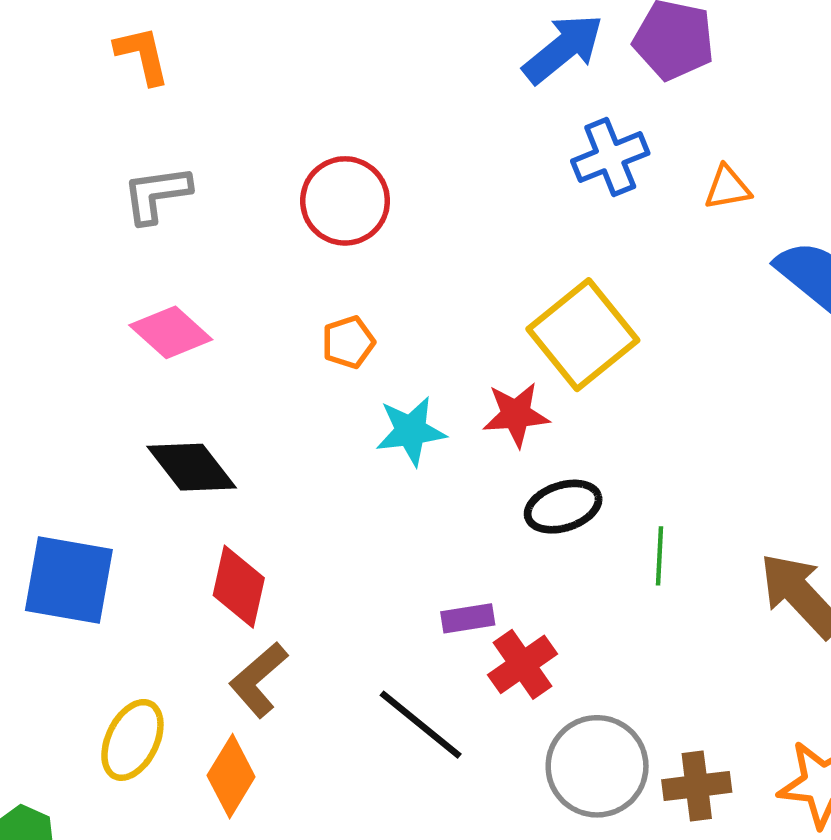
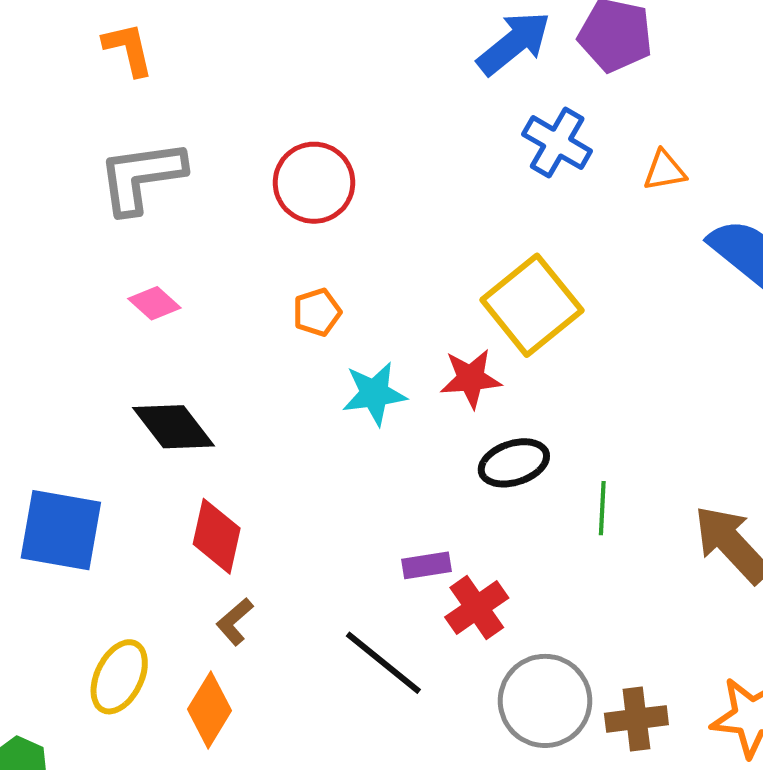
blue cross: (610, 157) -> (557, 143), turned -38
gray L-shape: (157, 194) -> (141, 177), size x1.4
pink diamond: (171, 332) -> (154, 303), size x0.7
brown L-shape: (258, 680) -> (235, 622), size x0.7

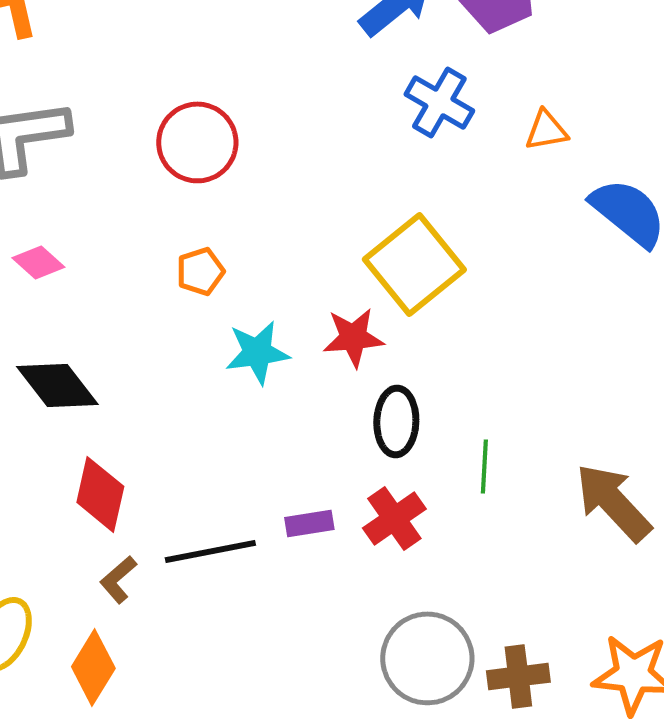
black ellipse: (514, 463) -> (396, 421), turned -70
red cross: (477, 608) -> (394, 518), moved
black line: (383, 663) -> (210, 551), moved, turned -50

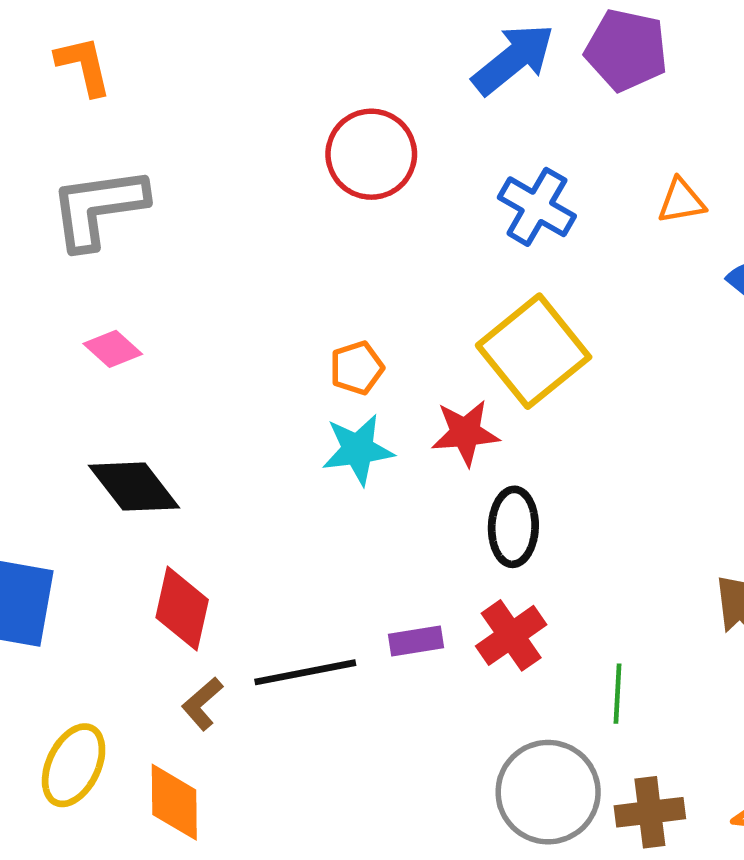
blue cross: (439, 102) -> (537, 207), moved
red circle: (197, 142) -> (371, 154), moved
orange pentagon: (200, 271) -> (357, 368), moved
green line: (484, 466) -> (617, 694), moved
orange diamond: (93, 667) -> (174, 802), turned -32

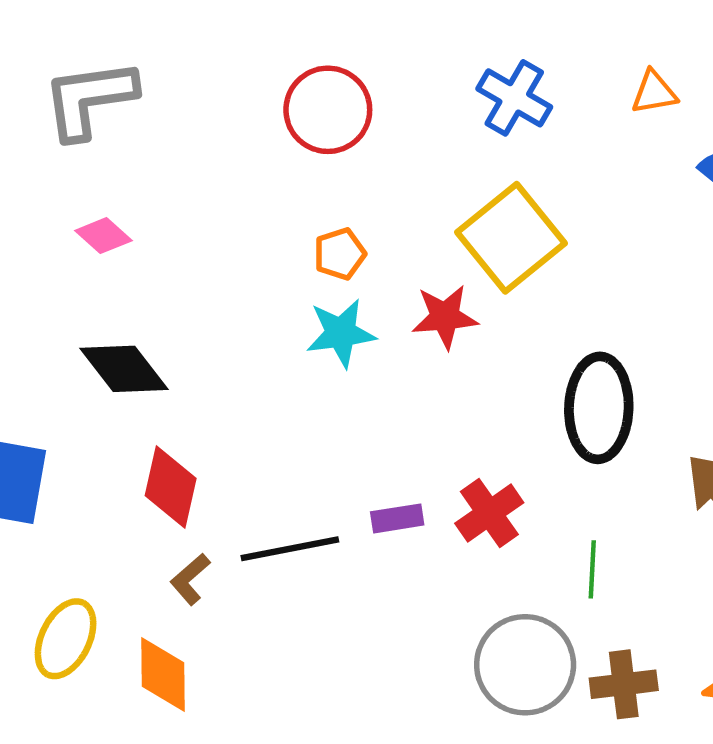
red circle: (371, 154) -> (328, 110), moved
black ellipse: (513, 527) -> (599, 408), moved, size x1.4

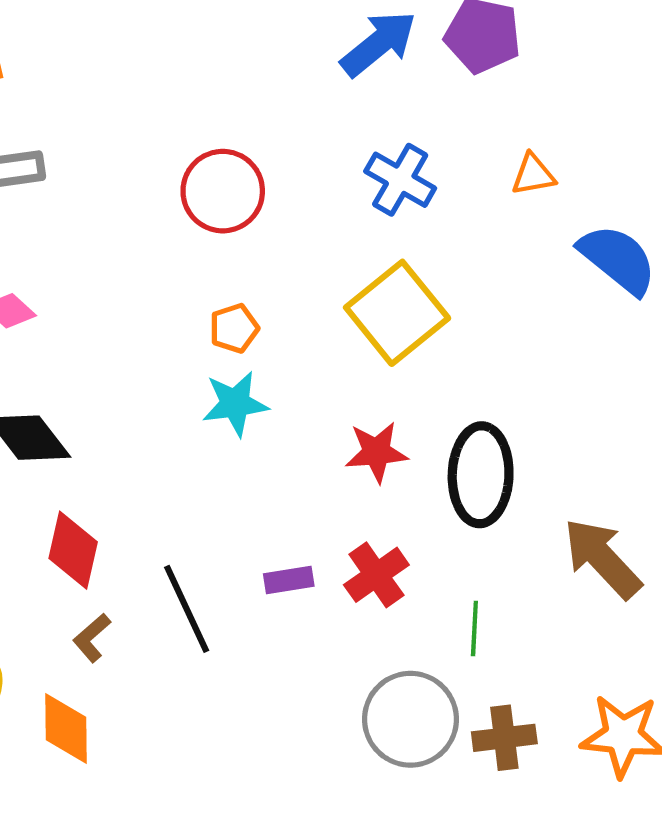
red star: (445, 317) -> (376, 452), moved
black line: (290, 549) -> (187, 609), turned 76

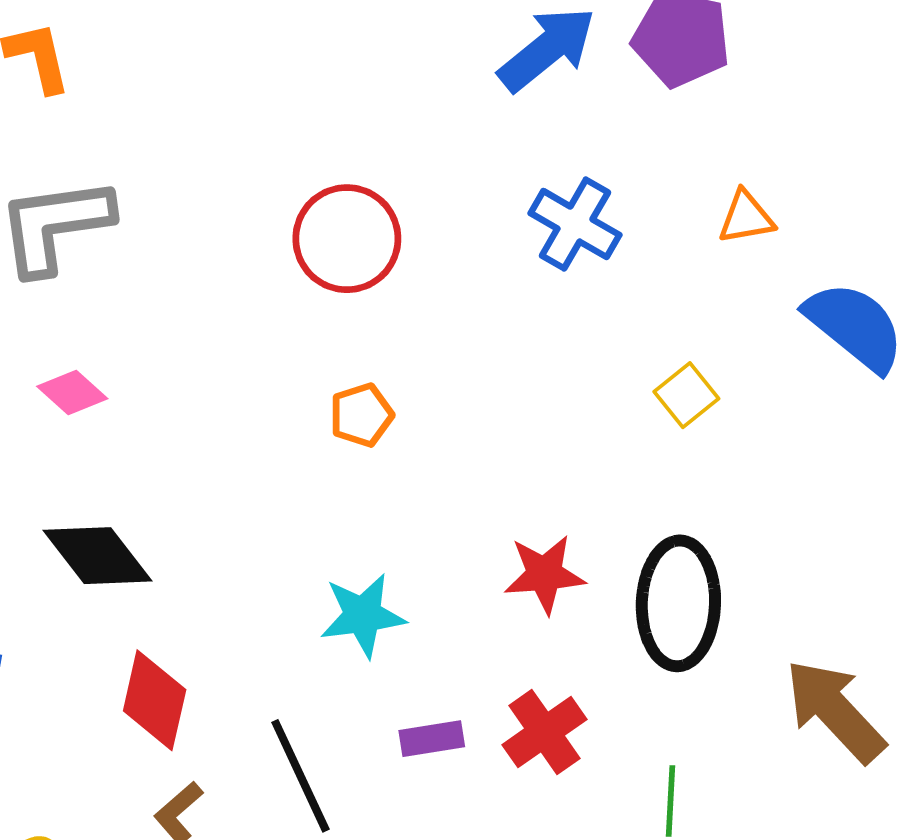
yellow square: (397, 313) -> (686, 395), moved, size x0.5
cyan star: (235, 404) -> (363, 615), moved

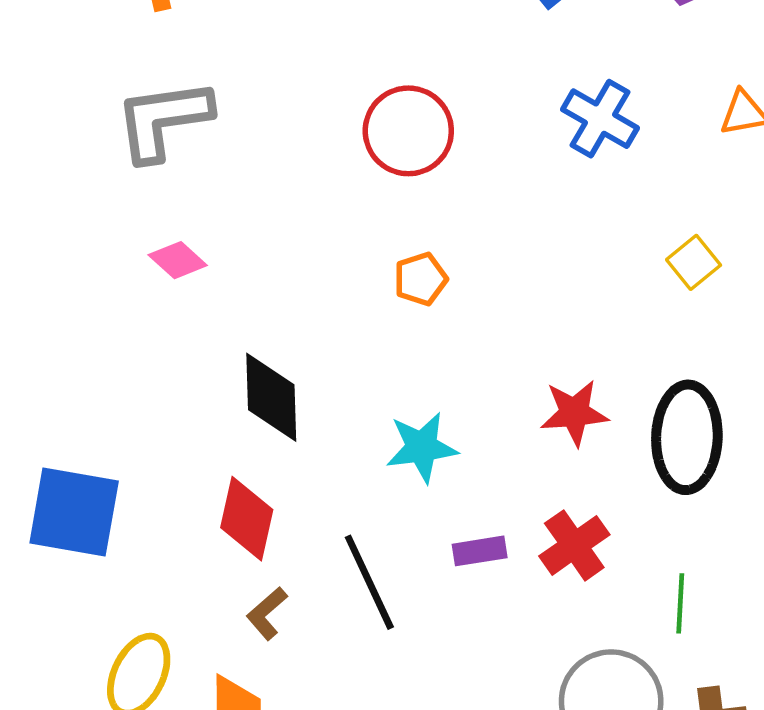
black diamond: (97, 556) -> (271, 397), moved, turned 36

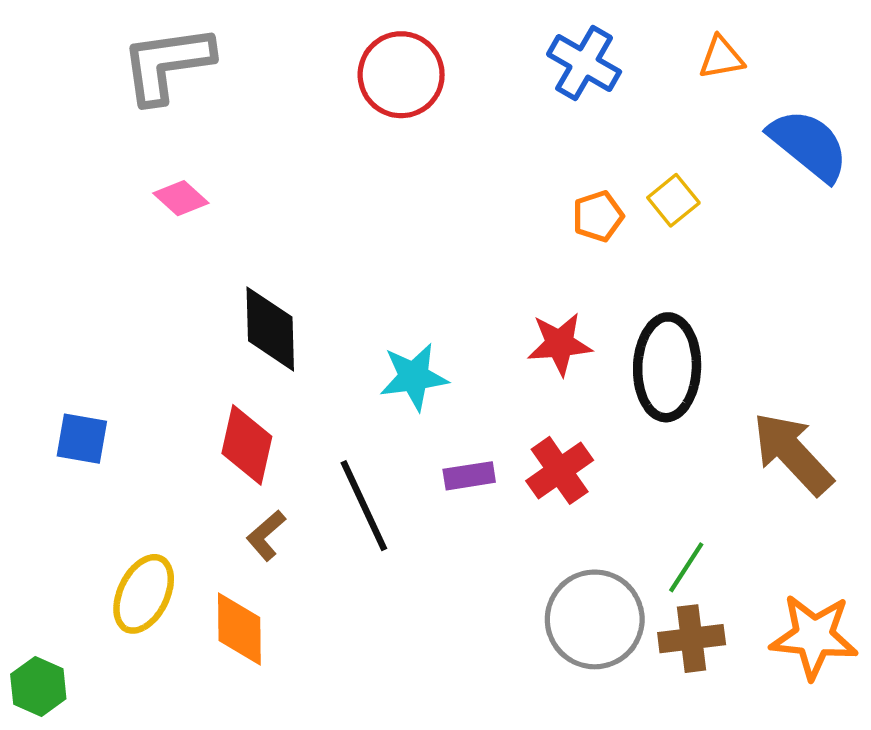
orange pentagon: (421, 279) -> (598, 216), moved
blue square: (74, 512) -> (82, 439), size x0.6
green line: (680, 603) -> (686, 567), moved, turned 30

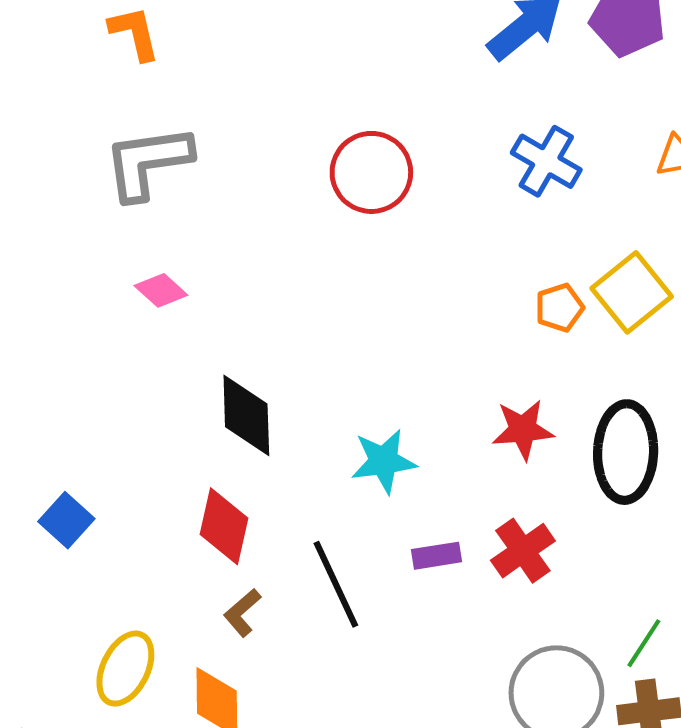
yellow square: (673, 200) -> (632, 292), size x1.6
blue square: (82, 439) -> (66, 520), turned 32

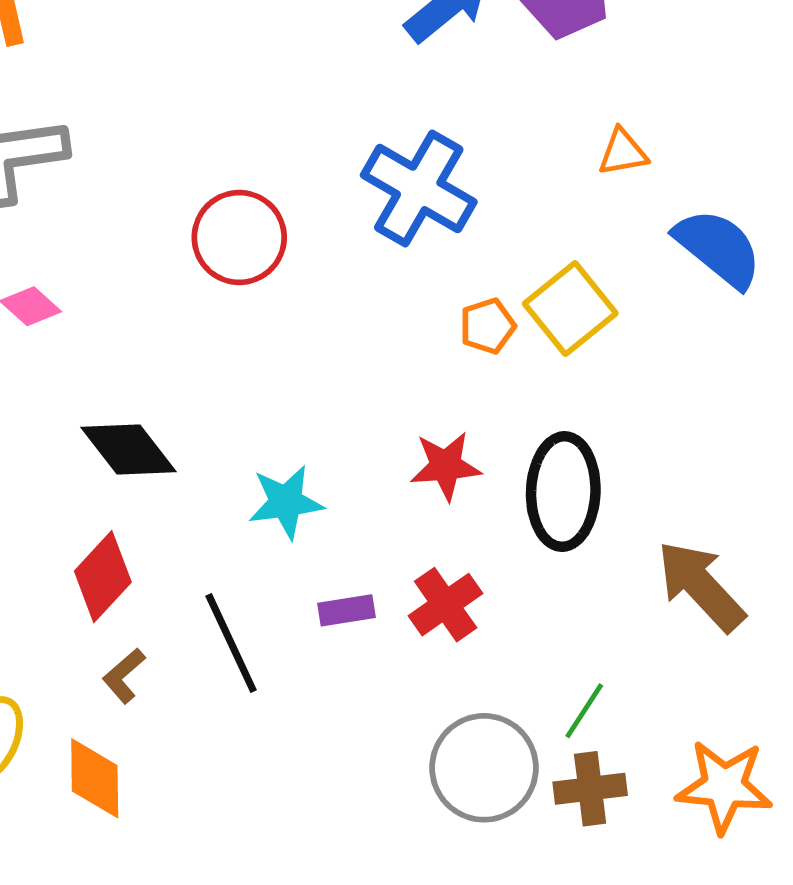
blue cross: (546, 161) -> (419, 188), moved, size x1.4
red circle: (371, 172) -> (239, 237), moved
black diamond: (246, 415) -> (129, 450), turned -36
red diamond: (224, 526) -> (103, 577), turned 30

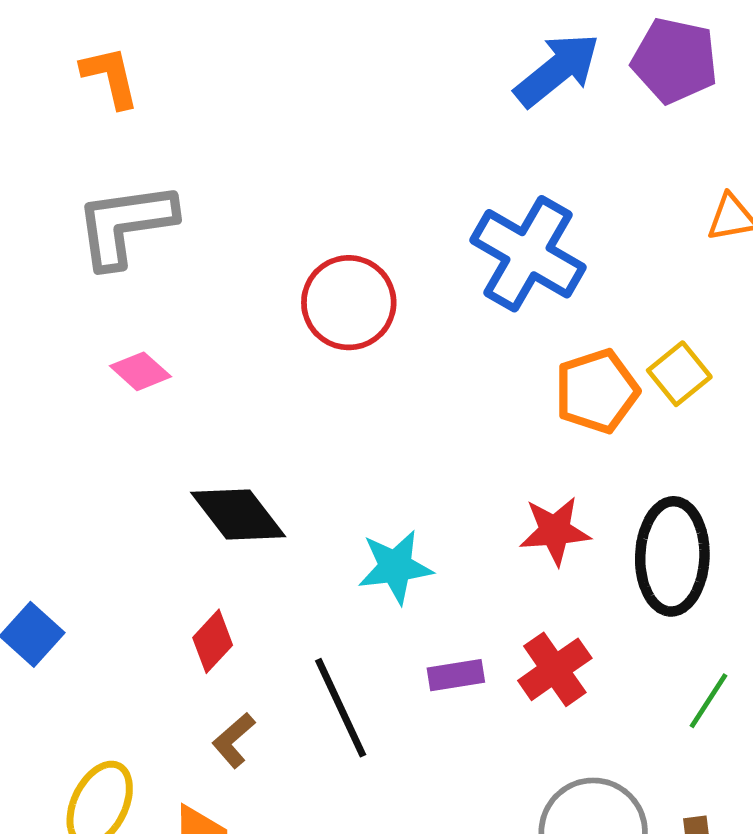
yellow square: (570, 309) -> (679, 374), size x0.7
orange pentagon: (488, 326) -> (597, 391), size x1.5
red diamond: (103, 577) -> (213, 641), size x0.7
green line: (584, 711) -> (708, 701), moved

